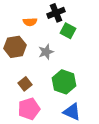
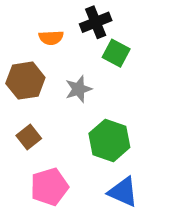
brown square: (25, 84) -> (29, 137), moved

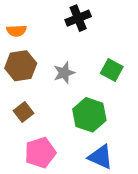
orange semicircle: (51, 38) -> (16, 31), moved
green square: (116, 53) -> (112, 70), moved

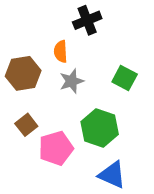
orange semicircle: (16, 31) -> (61, 51), moved, turned 90
pink pentagon: (40, 153) -> (56, 148), moved

